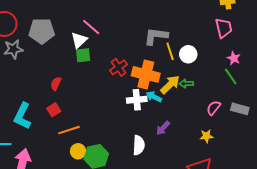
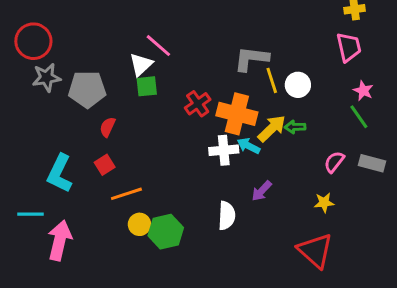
gray pentagon: (42, 31) -> (87, 89), moved

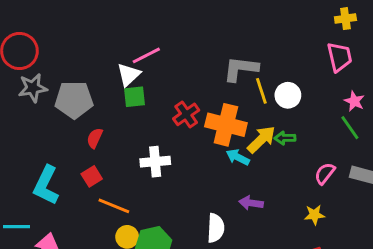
pink line: (158, 46) -> (146, 55), turned -68
white cross: (224, 150) -> (155, 162), moved
purple arrow: (262, 191) -> (251, 203), turned 55
orange line: (126, 194) -> (114, 206), turned 40

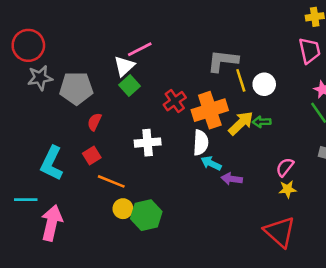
green square: (135, 97) -> (129, 86), turned -36
orange cross: (226, 125) -> (210, 110), turned -32
cyan arrow: (238, 157) -> (211, 163), moved
pink semicircle: (325, 173) -> (285, 167), moved
white semicircle: (216, 228) -> (201, 143), moved

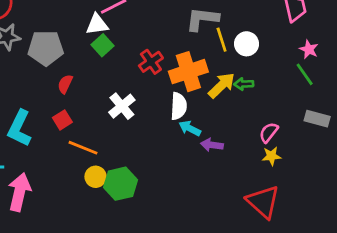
white triangle: (124, 66) -> (97, 24), turned 35
white cross: (148, 143) -> (122, 106), turned -35

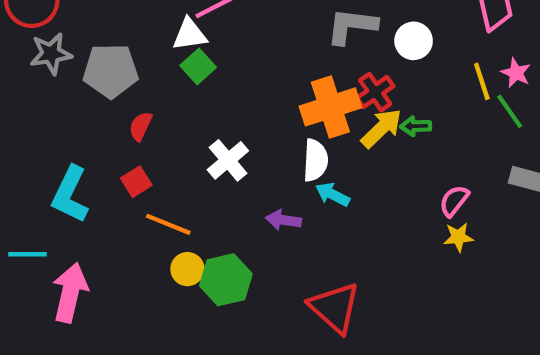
yellow line: (222, 40) -> (482, 81), moved
white circle: (247, 44) -> (414, 41), moved
red cross: (151, 62) -> (375, 92), moved
purple arrow: (212, 145) -> (283, 220), moved
red triangle: (263, 202) -> (335, 307), moved

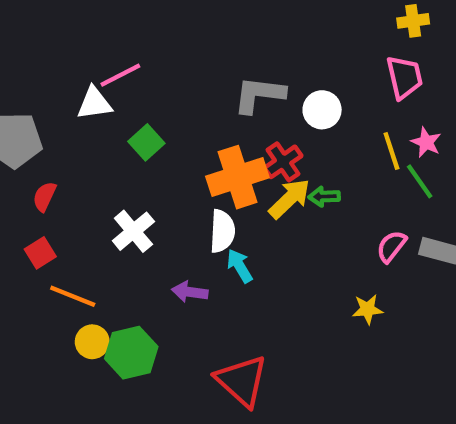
green square: (198, 66) -> (146, 142), moved
cyan arrow: (332, 194) -> (240, 266), turned 32
pink semicircle: (454, 201) -> (391, 246), moved

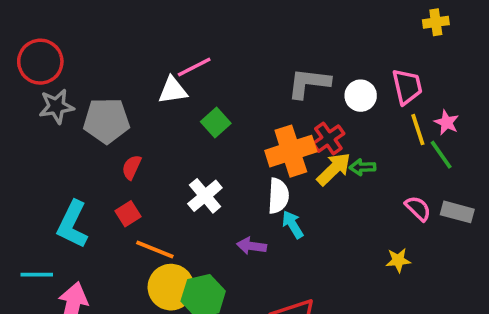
pink trapezoid: (404, 77) -> (407, 87), moved
pink semicircle: (391, 246) -> (418, 208), turned 96
yellow circle: (92, 342) -> (171, 287), size x1.6

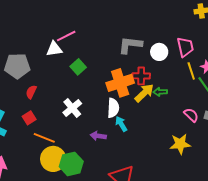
red cross: (328, 139) -> (141, 76), turned 36
yellow star: (398, 260) -> (180, 144), size x1.5

